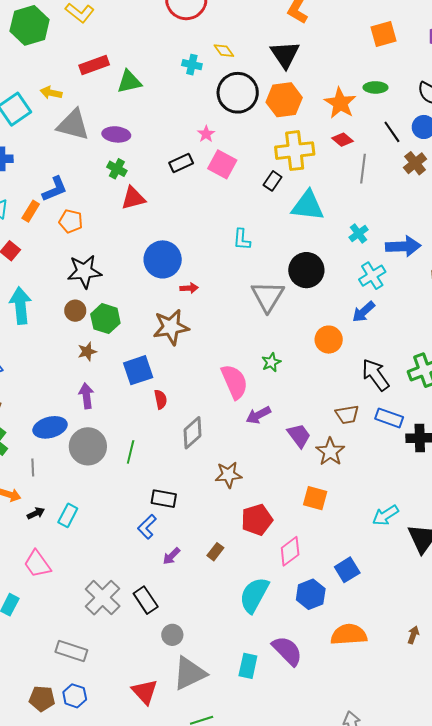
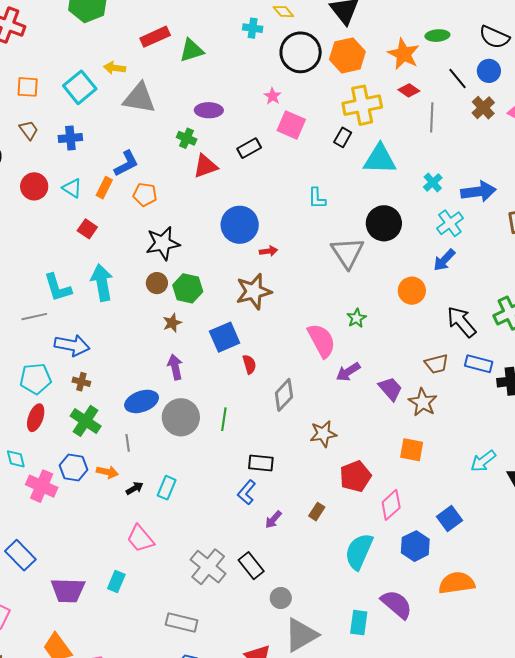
purple ellipse: (116, 134) -> (209, 110), moved
black rectangle: (181, 163) -> (249, 148), moved

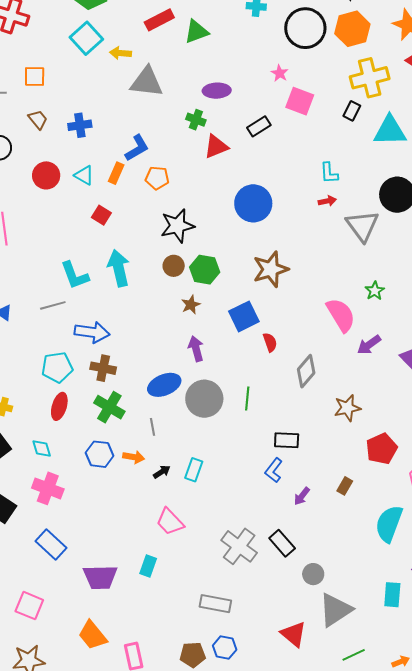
cyan square: (80, 87) -> (86, 38), moved
red arrow: (268, 251) -> (327, 201), moved
brown cross: (81, 382) -> (103, 368), size x1.4
pink cross: (42, 486) -> (48, 488), moved

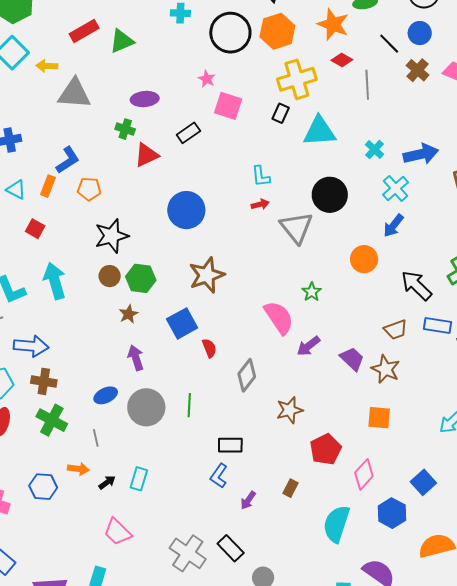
blue ellipse: (164, 385) -> (106, 395), size x0.7
blue hexagon: (100, 454) -> (43, 487), moved

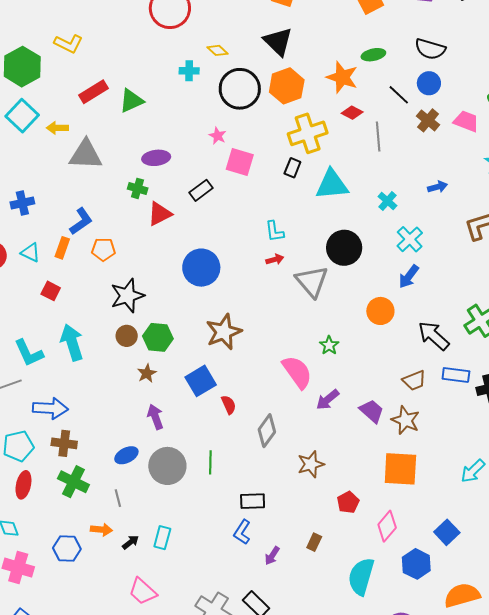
blue arrow: (421, 154) -> (437, 187), moved, size x0.6
orange square: (379, 418) -> (400, 469), size x1.5
red pentagon: (326, 449) -> (348, 502), size x0.7

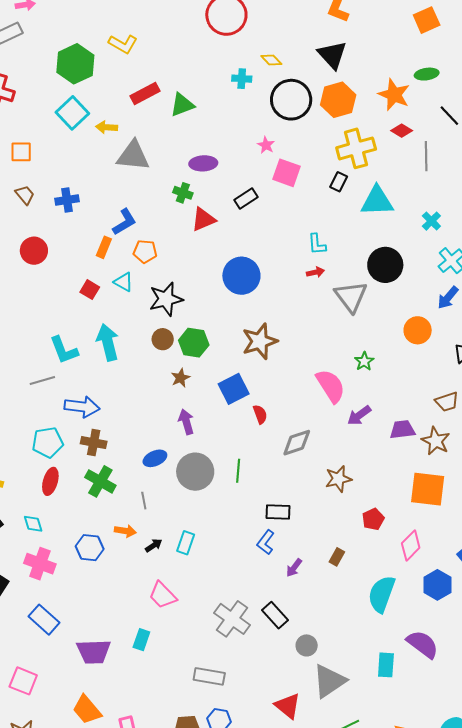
cyan triangle: (30, 252) -> (124, 282), moved
purple trapezoid: (372, 411) -> (402, 430), turned -52
gray diamond: (267, 431) -> (297, 443), turned 32

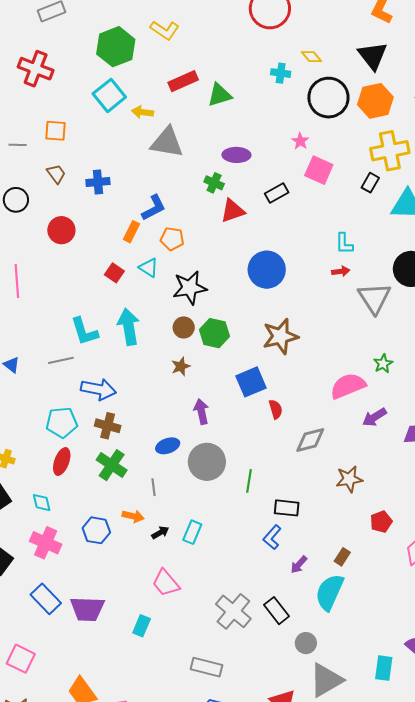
brown star: (180, 378) -> (181, 366), moved
pink semicircle: (331, 386) -> (348, 386), turned -84
green line: (238, 471) -> (249, 481), moved
cyan semicircle: (382, 594) -> (329, 592), moved
purple trapezoid: (94, 652) -> (87, 609), moved

